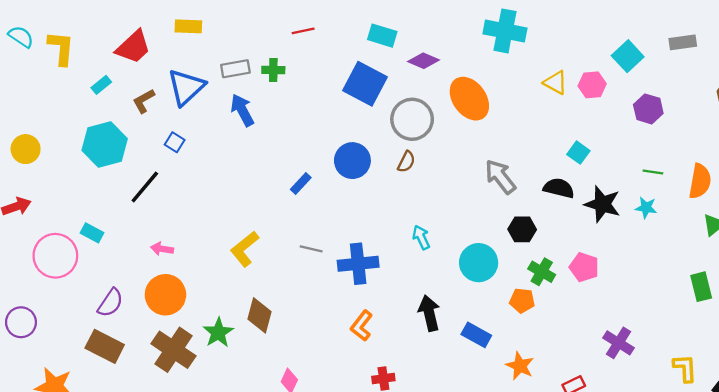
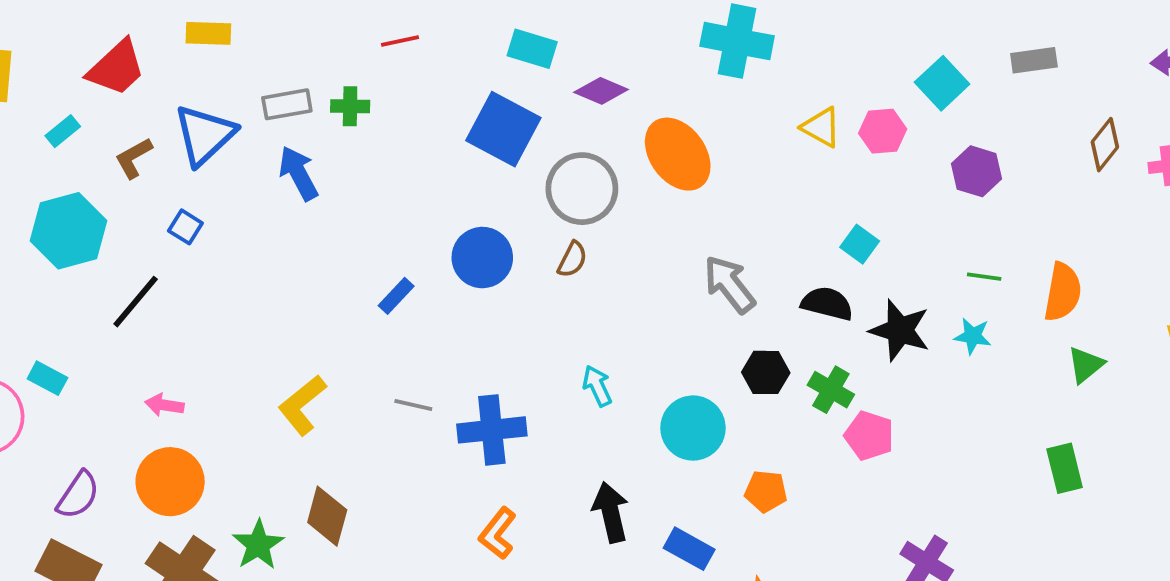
green cross: (542, 272) -> (831, 390), moved

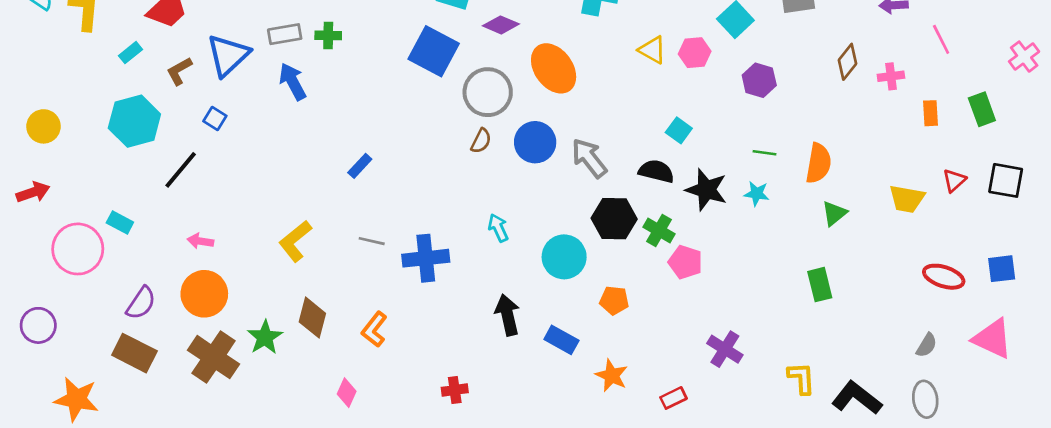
blue circle: (482, 258) -> (535, 142), moved
black hexagon: (766, 372) -> (614, 219), size x1.4
orange L-shape: (498, 533) -> (374, 329), moved

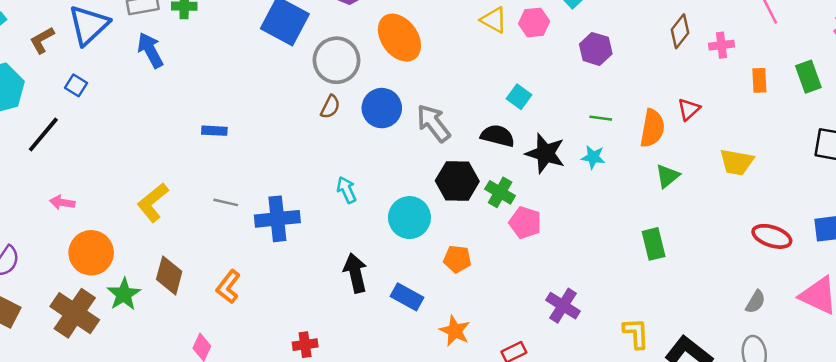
blue rectangle: (360, 166) -> (214, 131), turned 50
red triangle: (954, 180) -> (689, 109), moved
orange circle: (204, 294) -> (91, 253), moved

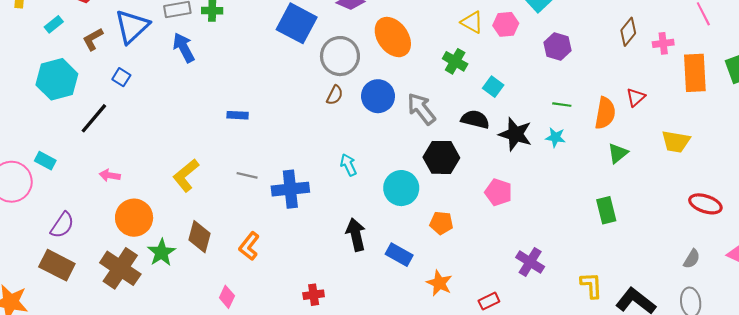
orange rectangle: (759, 80) -> (695, 73), size x1.8
green cross: (500, 192) -> (455, 61), moved

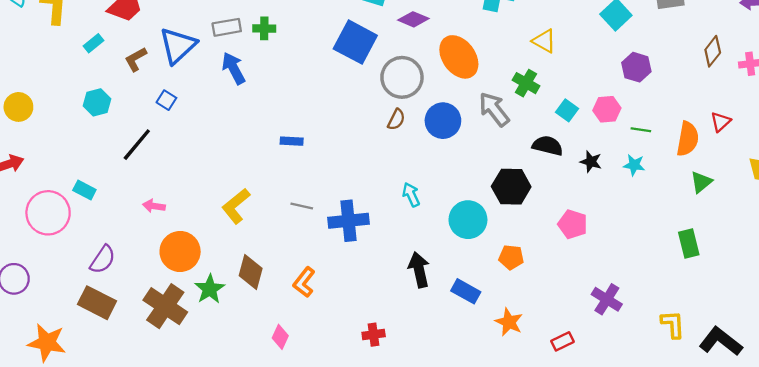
pink hexagon: (506, 24) -> (607, 109), moved
cyan hexagon: (57, 79) -> (97, 102), size x0.6
gray arrow: (421, 109) -> (494, 109), moved
black star: (515, 134) -> (591, 162), size x0.6

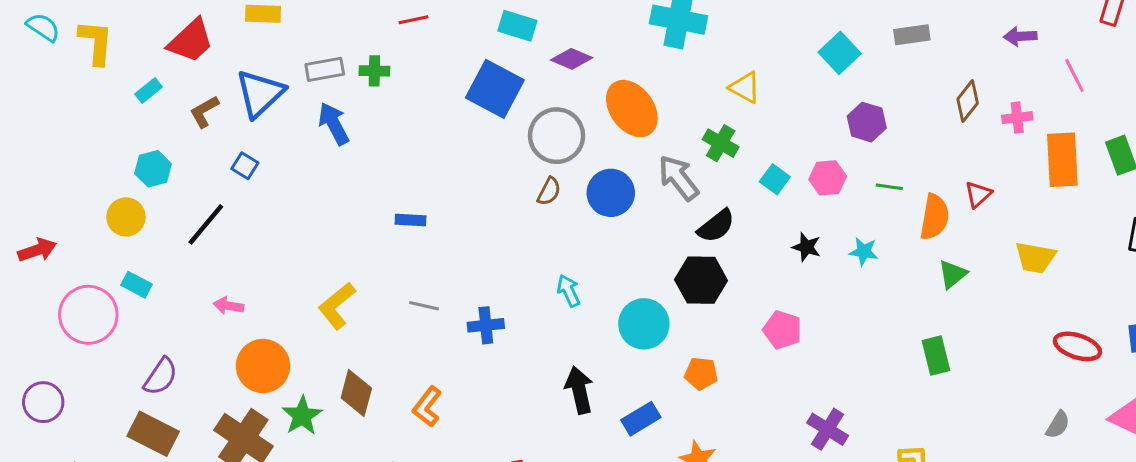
yellow circle: (18, 107) -> (126, 217), moved
green line: (641, 130) -> (889, 187), moved
black semicircle: (548, 146) -> (716, 226), moved, turned 128
blue cross: (348, 221) -> (486, 325), size x0.7
blue rectangle: (466, 291) -> (641, 419), turned -60

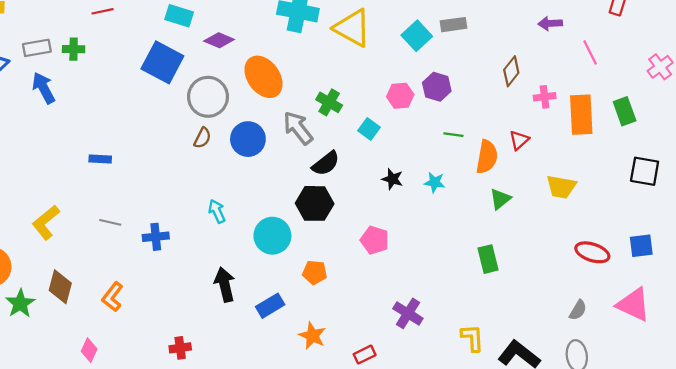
gray rectangle: (912, 35) -> (453, 25), moved
yellow triangle: (745, 87) -> (352, 28), moved, size x1.6
pink cross: (1017, 118) -> (545, 97), moved
pink hexagon: (828, 178) -> (400, 96), moved

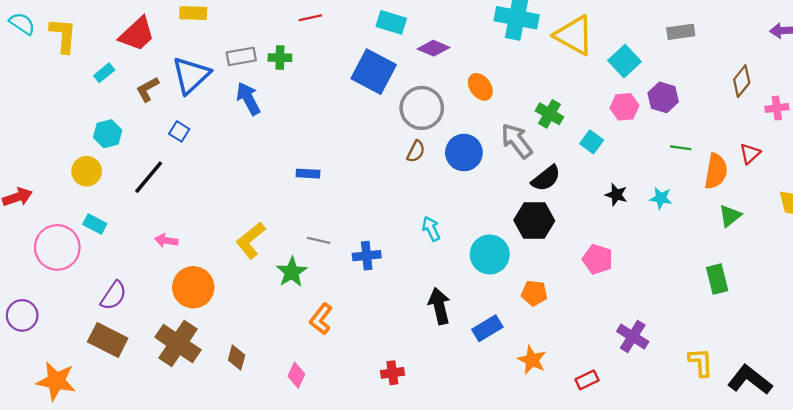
cyan square: (417, 36) -> (624, 61), moved
orange ellipse: (264, 77) -> (480, 87), size x0.6
brown diamond: (60, 287) -> (237, 358), moved, size x0.7
green star: (20, 303) -> (292, 272), moved

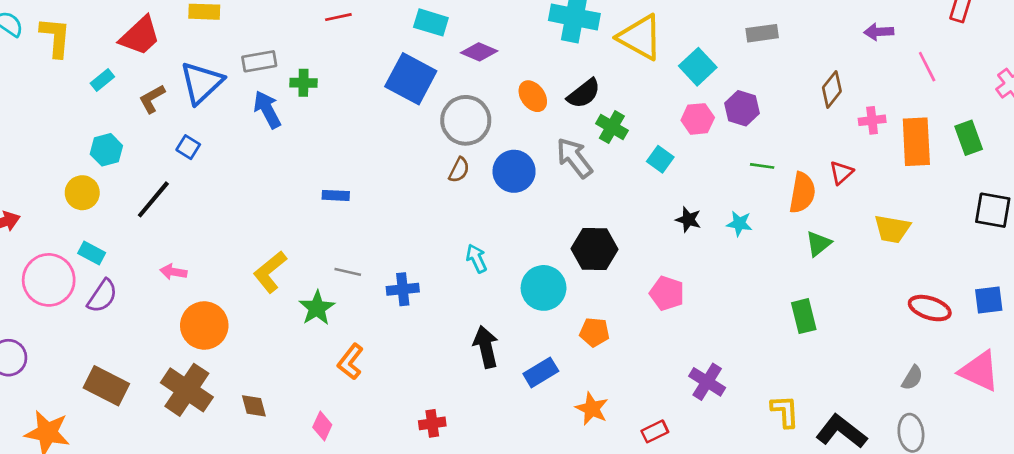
green cross: (280, 58) -> (303, 83), moved
black semicircle: (546, 178) -> (584, 93), moved
purple semicircle: (114, 295) -> (102, 296), moved
brown diamond: (237, 358) -> (254, 406), turned -30

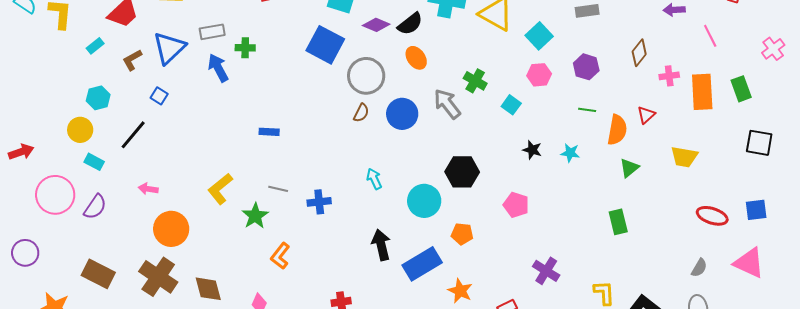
black semicircle: (584, 93) -> (410, 24), moved
purple hexagon: (742, 108) -> (586, 67), moved
cyan rectangle: (92, 253) -> (94, 162), moved
blue rectangle: (541, 372) -> (422, 264), size x1.5
brown diamond: (254, 406) -> (208, 289), size x1.4

